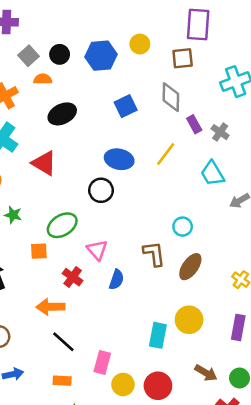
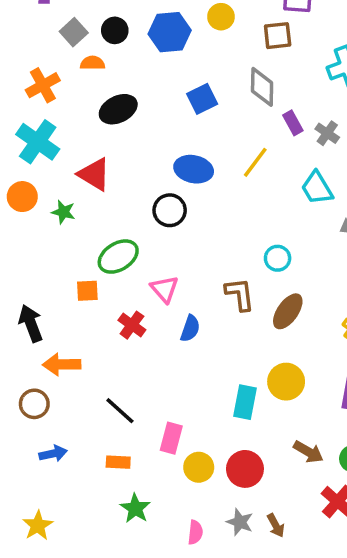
green star: (13, 215) -> (63, 212), moved
orange arrow: (51, 307) -> (62, 364), moved

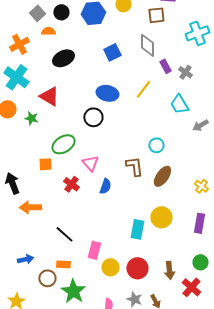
brown circle: (34, 404) -> (47, 278), moved
brown arrow: (308, 452) -> (169, 270), moved, turned 54
green star: (135, 508) -> (73, 291), size x1.4

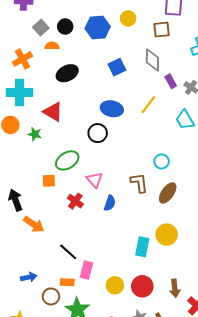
cyan cross: (16, 77) -> (19, 92), turned -35
orange arrow: (30, 207) -> (34, 224), turned -145
pink rectangle: (94, 250) -> (86, 270), moved

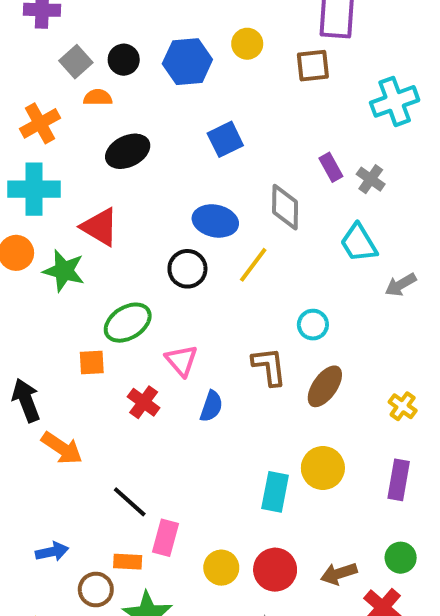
gray diamond: (152, 60) -> (285, 207), moved
yellow line: (148, 105) -> (253, 265), moved
green star: (35, 134) -> (64, 271), size x1.5
brown arrow: (175, 288) -> (339, 574), turned 78

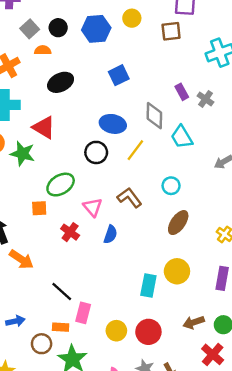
cyan trapezoid: (359, 243) -> (182, 137), moved
brown L-shape: (269, 366) -> (129, 198), moved, turned -30
brown arrow: (339, 574) -> (194, 322), moved

